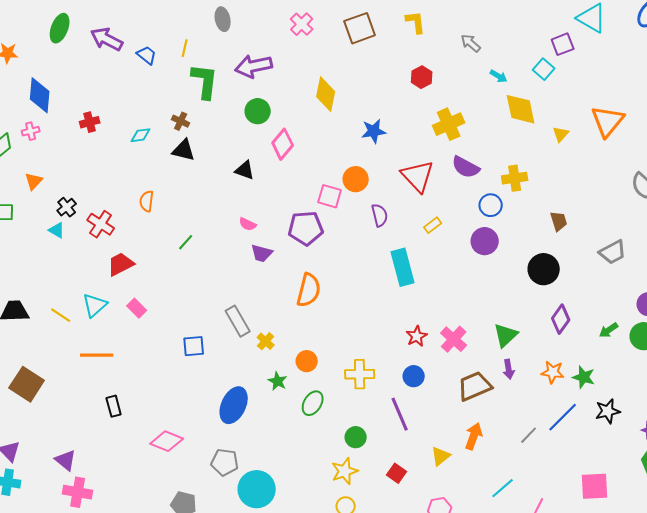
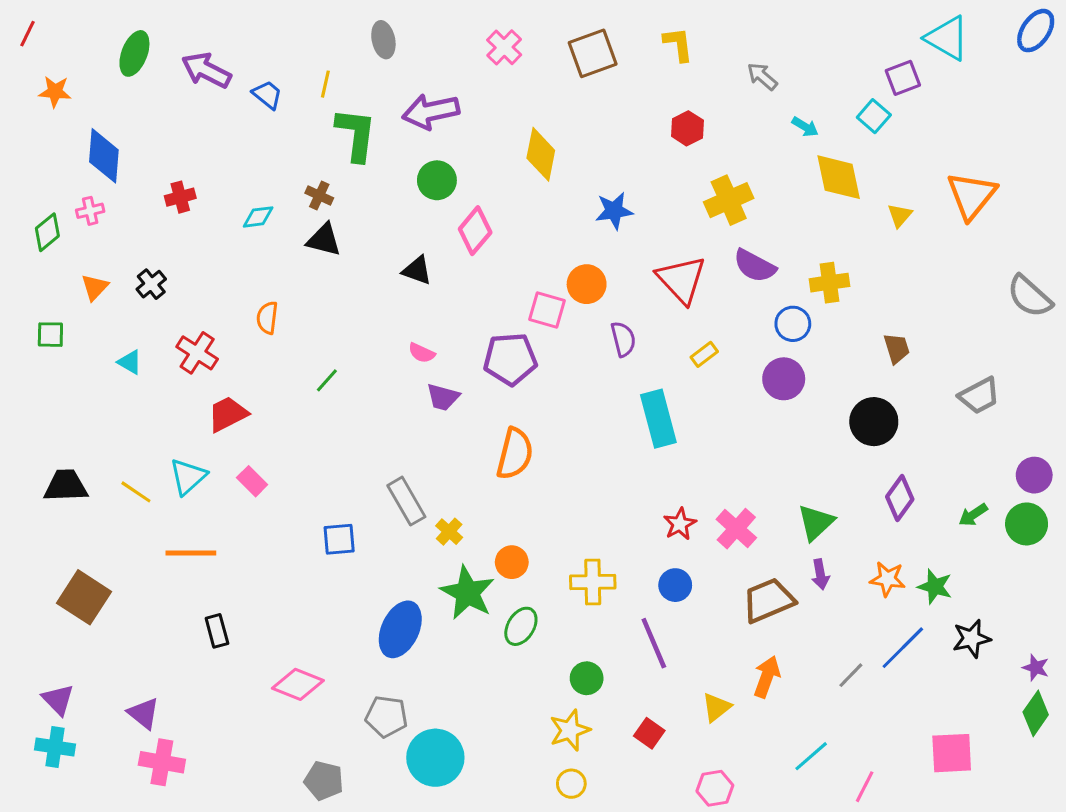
black cross: (67, 207) -> (151, 284), moved
green star: (278, 381) -> (467, 593), size x1.8

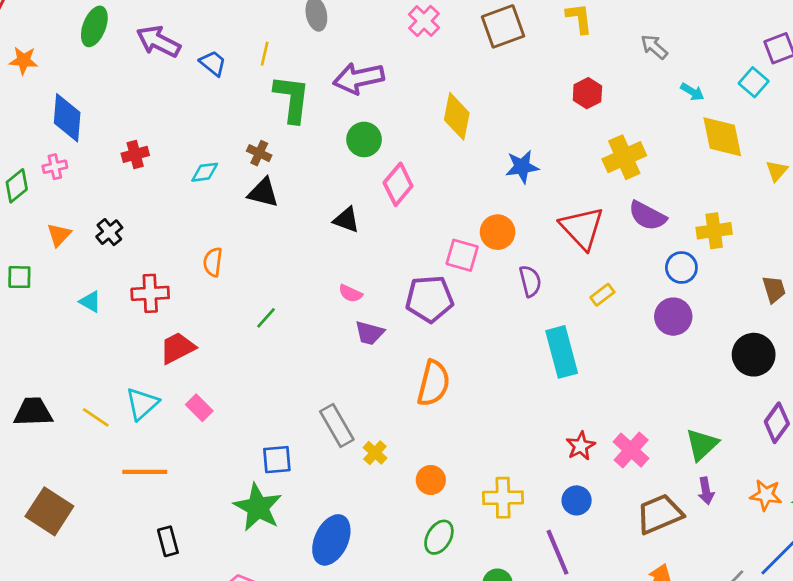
red cross: (197, 353) -> (150, 293), turned -36
green star: (467, 593) -> (258, 507), moved

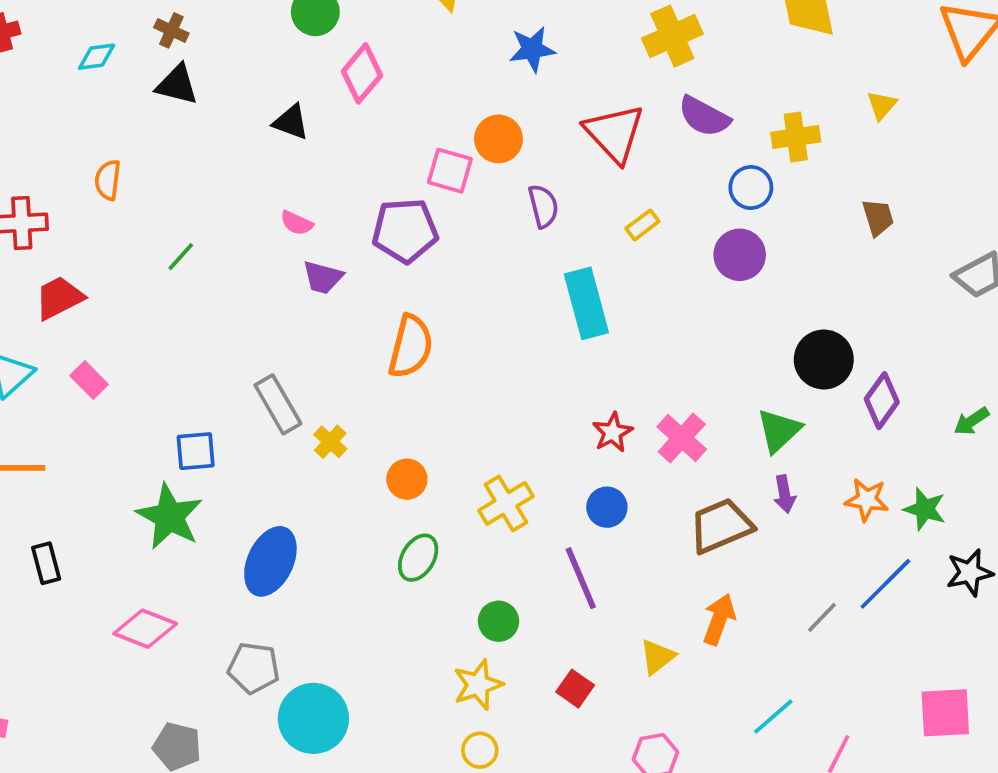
yellow triangle: (777, 171) -> (882, 105), moved
black circle: (754, 355) -> (824, 359), moved
yellow cross: (503, 498) -> (506, 503), turned -30

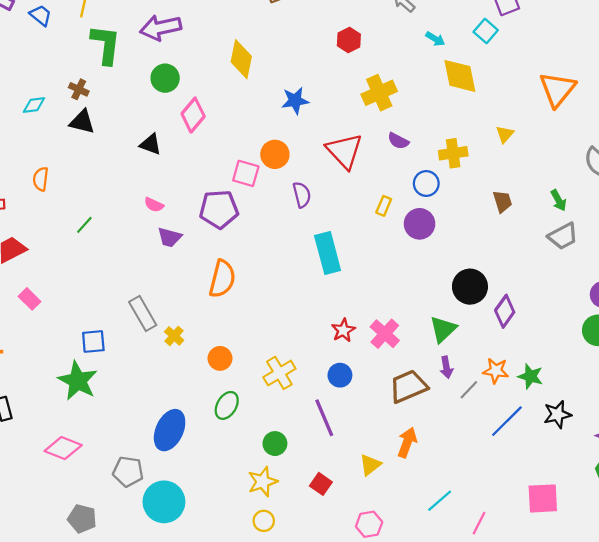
purple semicircle: (704, 116) -> (398, 141), size x0.7
yellow rectangle: (642, 225) -> (384, 206), moved, turned -30
green arrow: (971, 421) -> (559, 200), moved, turned -85
blue ellipse: (270, 561) -> (170, 430), moved
gray line: (822, 617) -> (469, 390), moved

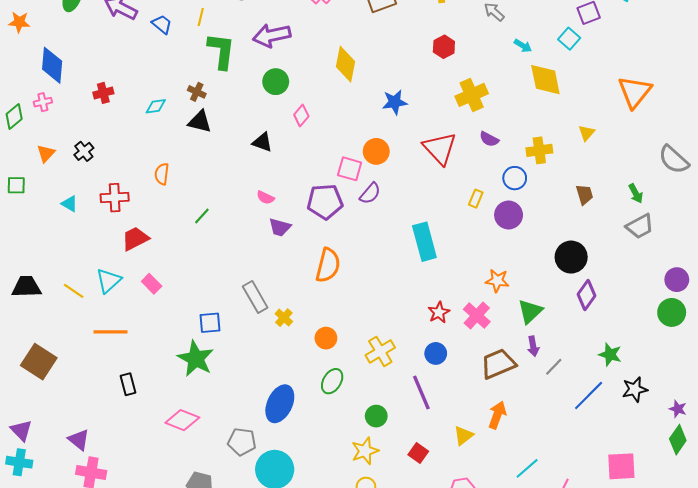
pink diamond: (193, 115) -> (301, 115), size x0.7
purple semicircle: (302, 195) -> (370, 193), moved, turned 55
black circle: (470, 287) -> (571, 257), moved
orange star: (496, 371) -> (497, 281), moved

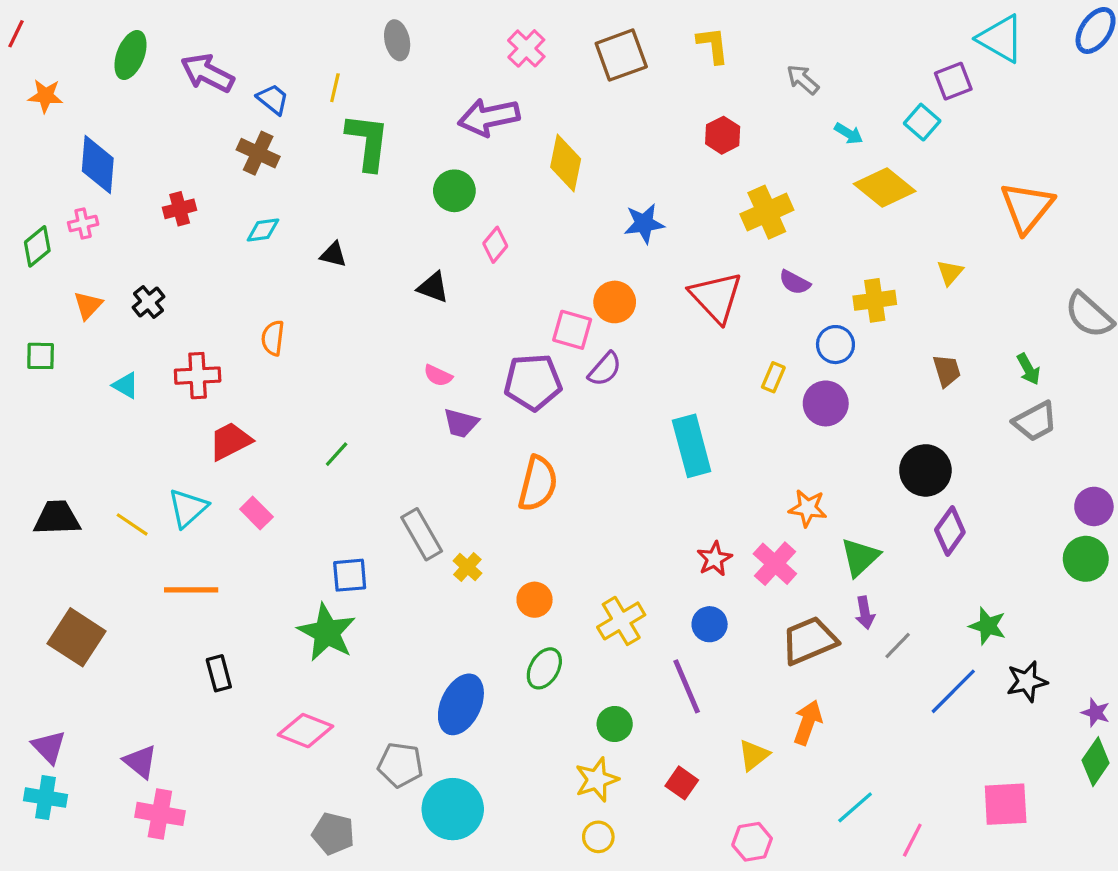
purple arrow: (272, 35) -> (489, 117), moved
yellow diamond: (545, 80) -> (885, 187), turned -39
brown cross: (197, 92) -> (258, 153), moved, size x1.4
black triangle: (200, 122) -> (333, 255), size x0.7
green line: (202, 216) -> (337, 454), moved

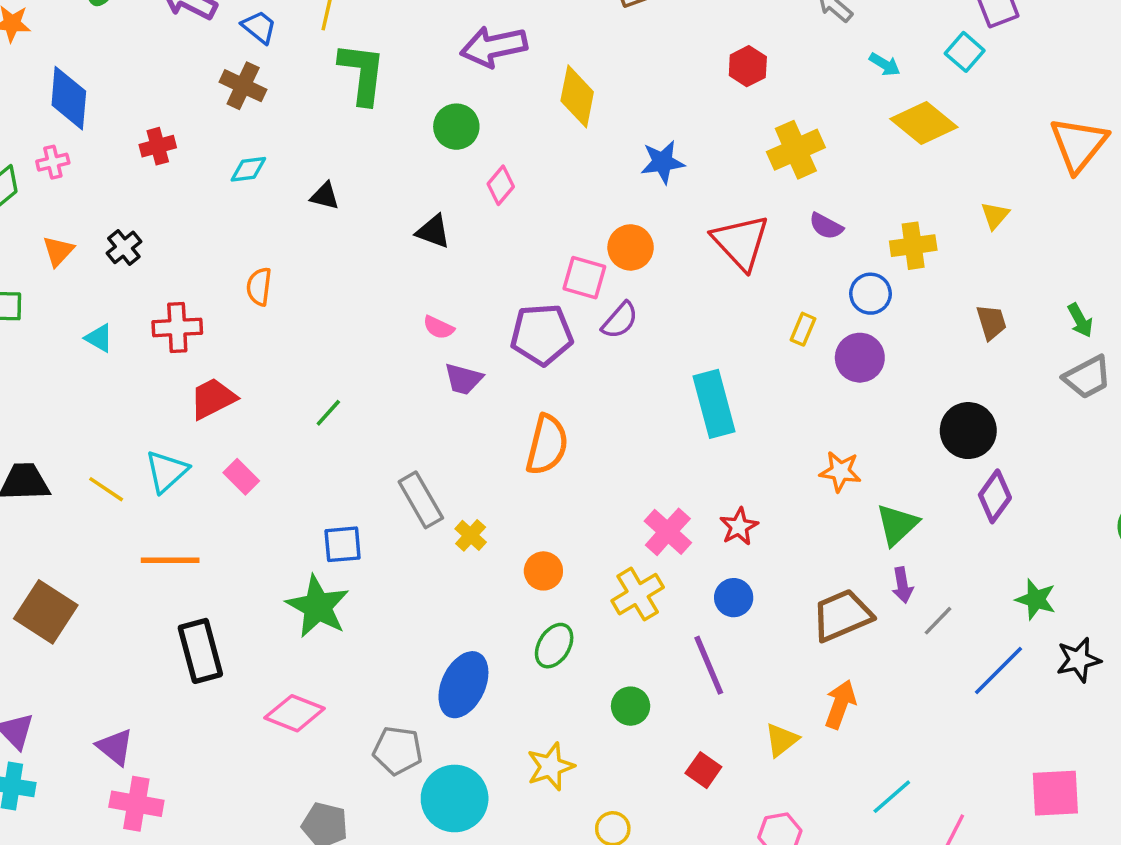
pink cross: (775, 564) -> (668, 532), moved
black rectangle: (219, 673) -> (200, 651), size x1.6
yellow star: (597, 780) -> (551, 766), moved

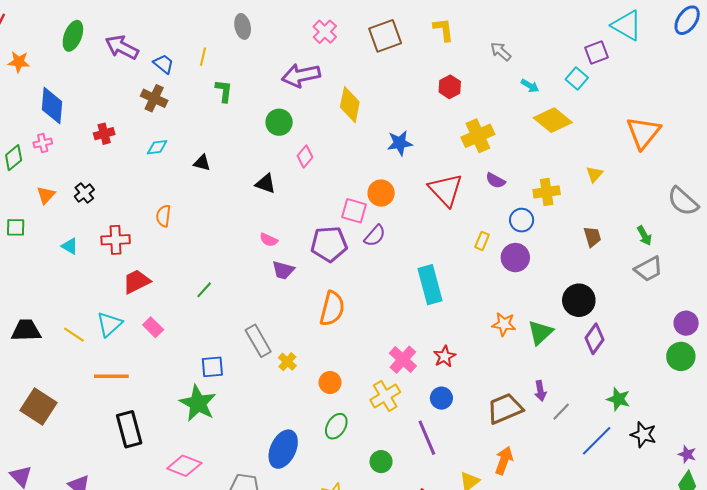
green L-shape: (362, 73) -> (224, 91), size x0.6
green triangle: (897, 525) -> (540, 332), moved
black star: (1078, 660) -> (643, 435), turned 30

